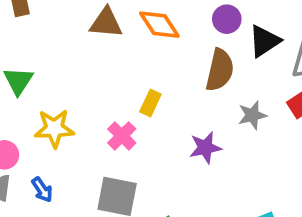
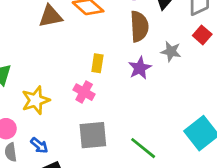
gray star: (252, 115) -> (171, 51), turned -30
purple star: (205, 148) -> (140, 68), moved

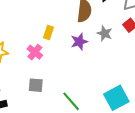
gray square: (93, 135) -> (36, 85), size x0.7

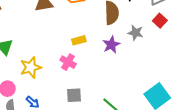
yellow rectangle: (48, 33) -> (79, 40), turned 64

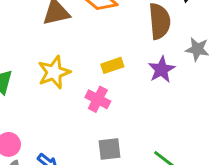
yellow star: (31, 67) -> (54, 72), moved

